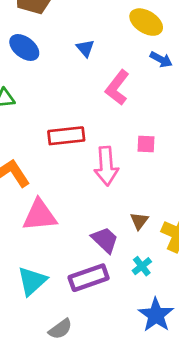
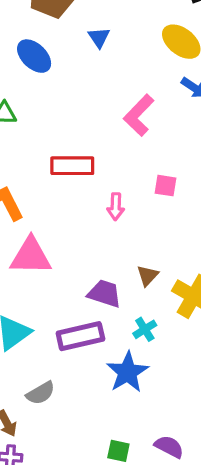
blue triangle: (85, 48) -> (99, 37), moved
pink arrow: (106, 166) -> (116, 207), size x0.6
purple trapezoid: (105, 240) -> (105, 294), turned -32
blue star: (156, 315) -> (127, 372), moved

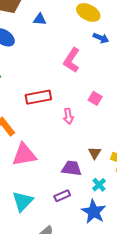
blue triangle: (99, 37) -> (40, 19), turned -40
pink square: (166, 186) -> (95, 98), turned 32
purple rectangle: (80, 336) -> (62, 196), size x0.6

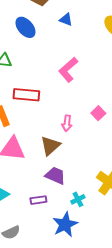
pink L-shape: (72, 60) -> (68, 70), moved
red rectangle: (38, 97) -> (26, 95), moved
brown triangle: (95, 153) -> (50, 146), moved, size x1.5

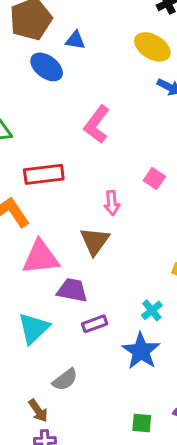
blue triangle: (66, 20) -> (75, 40), moved
blue ellipse: (25, 27) -> (47, 67), moved
purple trapezoid: (55, 176) -> (72, 290), moved

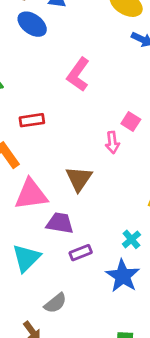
red rectangle: (44, 174) -> (32, 120), size x0.7
pink arrow: (112, 203) -> (112, 142), moved

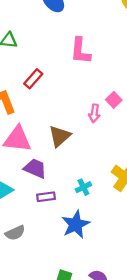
pink L-shape: (78, 74) -> (80, 51), turned -44
red rectangle: (32, 120) -> (33, 79), turned -54
cyan cross: (131, 239) -> (83, 187), moved

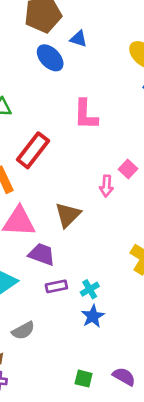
red rectangle: (33, 79) -> (33, 150), size x1.5
cyan cross: (83, 187) -> (90, 289), moved
blue star: (76, 224) -> (93, 316), size x0.7

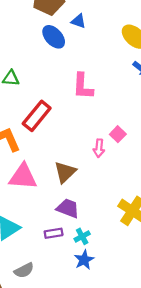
purple trapezoid: (42, 254) -> (68, 208), moved

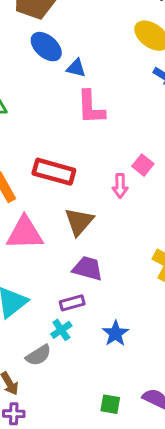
blue triangle: (79, 21) -> (76, 68), moved
red rectangle: (37, 116) -> (54, 172), moved, turned 72
cyan cross: (82, 236) -> (61, 330), moved

